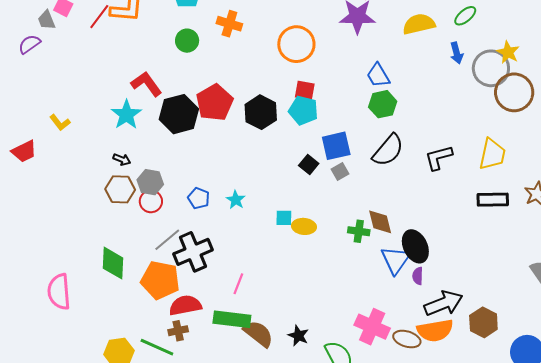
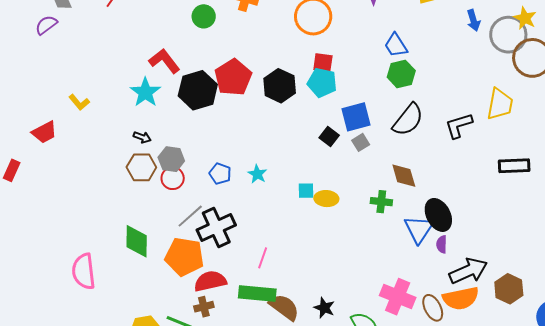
yellow trapezoid: (492, 154) -> (500, 104), moved
brown diamond: (380, 222) -> (404, 176), moved
brown ellipse: (407, 339) -> (433, 308), turned 48

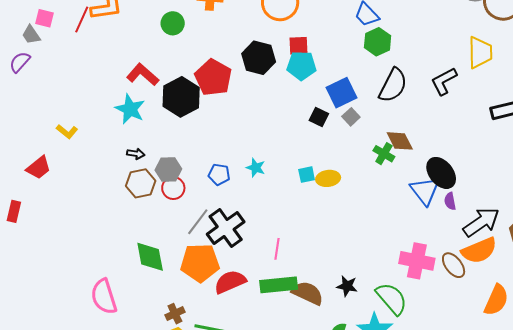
black hexagon: (280, 86) -> (259, 58), moved
green cross: (381, 202) -> (384, 154), moved, turned 35
brown cross: (204, 307) -> (175, 314), moved

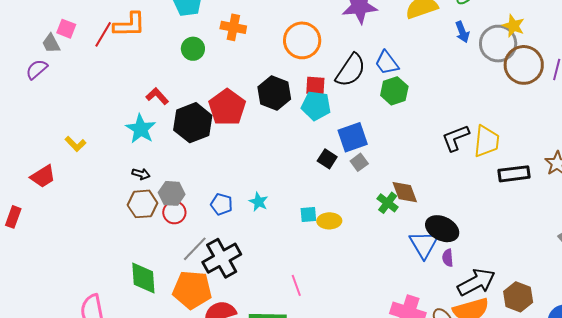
yellow trapezoid: (480, 52) -> (487, 141), moved
red L-shape: (143, 75) -> (157, 96), size x0.7
black semicircle: (393, 85) -> (351, 70), moved
black ellipse: (441, 173) -> (442, 229), turned -32
pink line: (277, 249) -> (296, 285), moved, turned -35

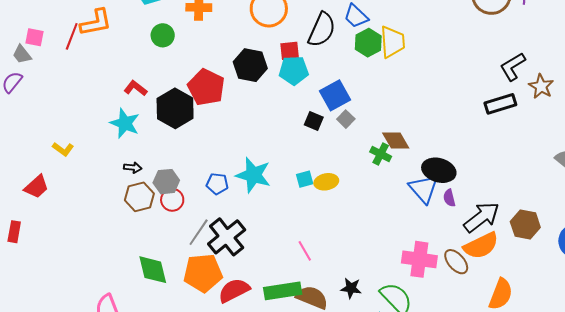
black L-shape: (456, 138) -> (513, 67), moved
yellow trapezoid: (487, 141) -> (392, 42), moved
cyan star: (259, 202) -> (253, 175), size x1.8

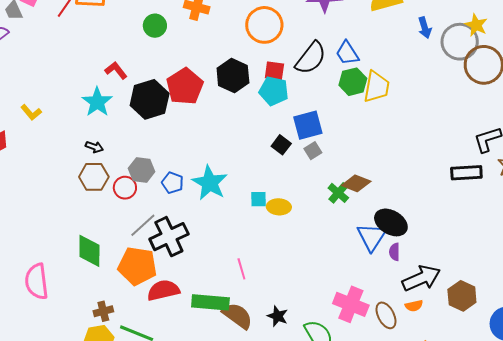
brown diamond: (396, 141) -> (356, 183), turned -52
gray hexagon: (166, 182) -> (142, 170), moved
orange semicircle: (481, 246) -> (414, 306), size x0.5

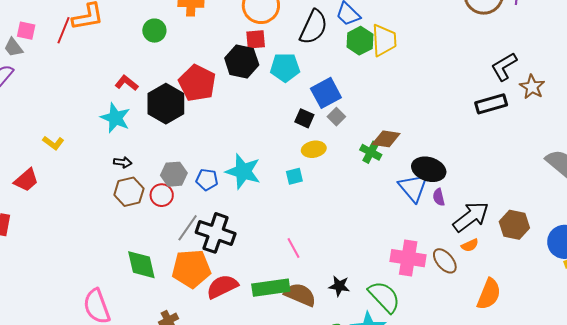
red square: (274, 71) -> (256, 39), moved
yellow ellipse: (279, 207) -> (314, 149), moved
black cross: (169, 237) -> (216, 233), turned -33

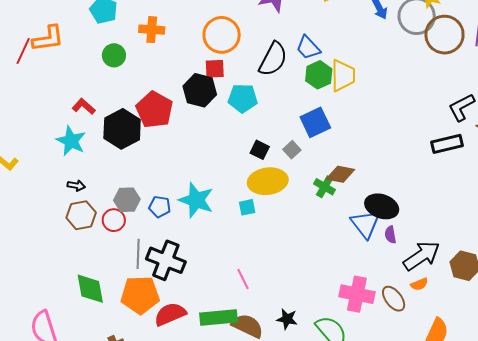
blue square: (326, 93) -> (315, 122), moved
yellow ellipse: (314, 149) -> (268, 181), size x1.6
gray line: (188, 228) -> (138, 254), turned -36

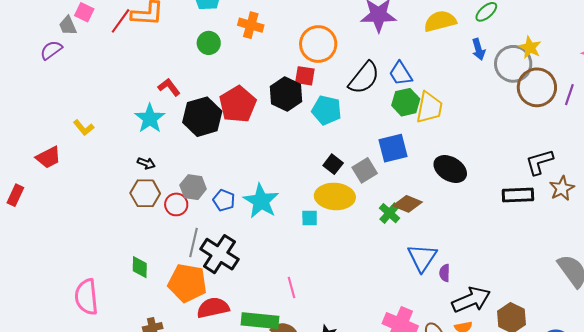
gray square: (292, 150) -> (365, 170), size x1.4
black ellipse: (382, 206) -> (450, 169), moved
green diamond: (90, 289) -> (140, 267), size x0.7

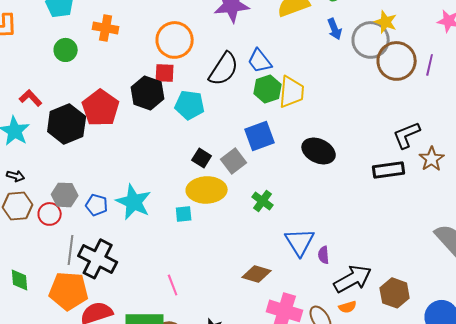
brown diamond: (407, 204) -> (257, 274), moved

